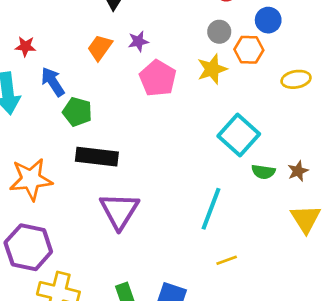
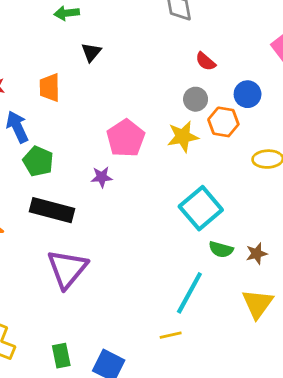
purple star: (138, 41) -> (102, 177), moved
orange trapezoid: (100, 48) -> (50, 88), moved, turned -44
cyan line: (211, 209) -> (189, 293), moved

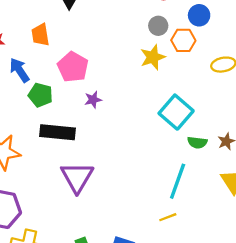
pink pentagon: (126, 138) -> (73, 67), moved

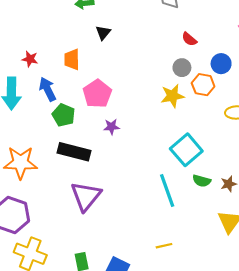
cyan line: (178, 181) -> (167, 191), moved, turned -48

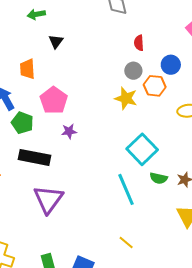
red semicircle: (189, 39) -> (139, 43), turned 49
yellow star: (172, 96) -> (126, 98), turned 30
yellow line: (164, 246) -> (126, 243), turned 56

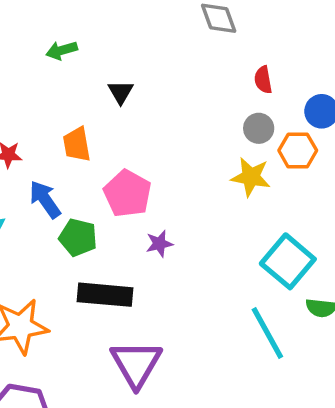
green arrow: (36, 14) -> (62, 50), moved

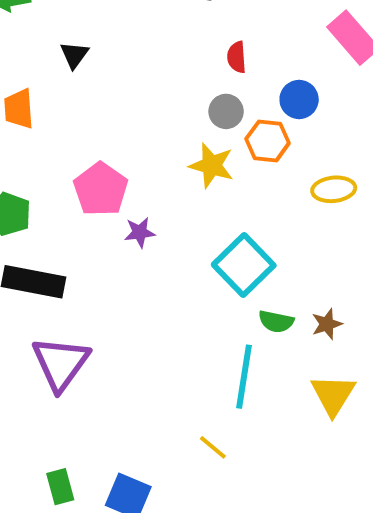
pink pentagon: (128, 194) -> (101, 189), moved
purple star: (159, 244) -> (140, 232), moved
cyan line: (267, 333) -> (244, 377), moved, turned 32

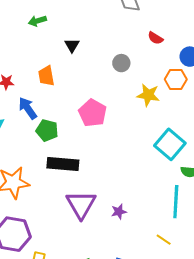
red semicircle: (237, 57) -> (155, 38), turned -49
gray circle: (226, 111) -> (121, 63), moved
purple star: (140, 232) -> (119, 212), moved

